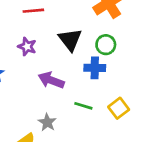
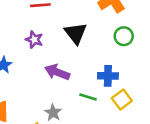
green circle: (106, 45) -> (124, 36), moved
blue cross: (95, 68) -> (108, 76), moved

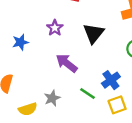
blue cross: (108, 76) -> (111, 80), turned 36

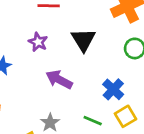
green line: (87, 94) -> (93, 121), moved

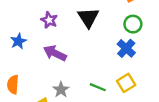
purple arrow: (59, 80) -> (55, 53), moved
blue cross: (113, 89) -> (126, 48), moved

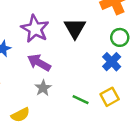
purple star: (49, 20) -> (35, 29), size x1.6
gray star: (61, 90) -> (43, 88), moved

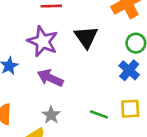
gray star: (43, 88) -> (51, 115), moved
yellow square: (110, 97) -> (130, 109), turned 30

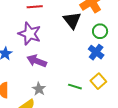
black triangle: (86, 37) -> (72, 20), moved
yellow square: (130, 109) -> (98, 81), turned -35

